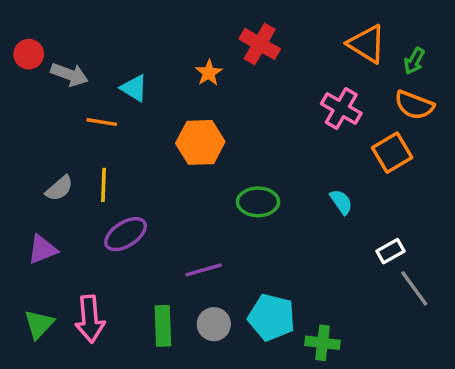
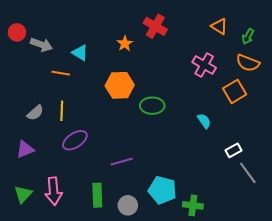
orange triangle: (367, 44) -> (219, 26), size x0.7
green ellipse: (258, 202) -> (152, 106), moved
gray circle: (214, 324) -> (128, 205), moved

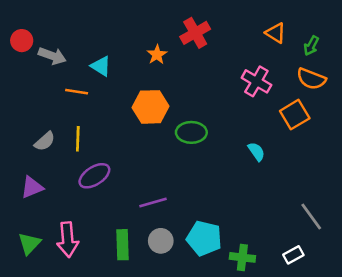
red cross: (155, 26) -> (195, 33), turned 30
white rectangle: (234, 150) -> (293, 255), moved
gray circle: (128, 205) -> (161, 241), moved

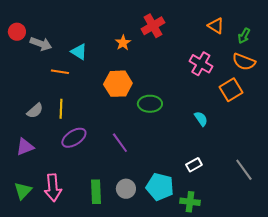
purple line: (153, 203) -> (120, 143), moved, turned 70
white rectangle: (293, 255) -> (194, 165), moved

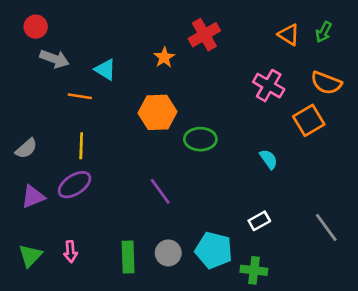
red circle: (17, 32) -> (36, 27), moved
green arrow: (244, 36) -> (324, 32), moved
gray semicircle: (35, 111) -> (26, 148), moved
purple ellipse: (74, 138) -> (74, 185), moved
pink arrow: (53, 188) -> (70, 252), size x0.6

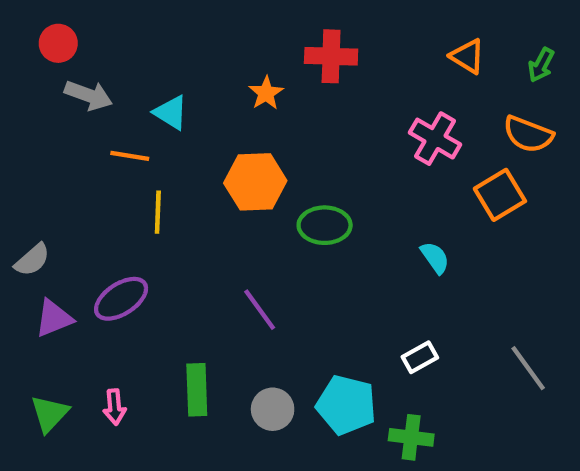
green arrow: (324, 32) -> (541, 65), moved
red cross: (204, 35) -> (331, 56), turned 32
yellow line: (81, 146) -> (158, 212), moved
gray semicircle: (26, 148) -> (32, 260), moved
green rectangle: (128, 257) -> (197, 390), moved

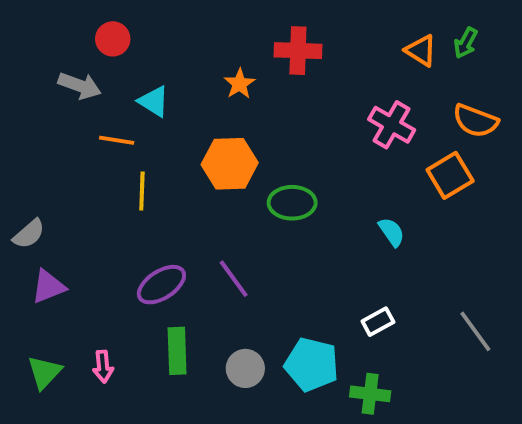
red circle: (58, 43) -> (113, 39), moved
green arrow: (541, 65) -> (466, 43), moved
purple ellipse: (121, 299) -> (161, 285), moved

